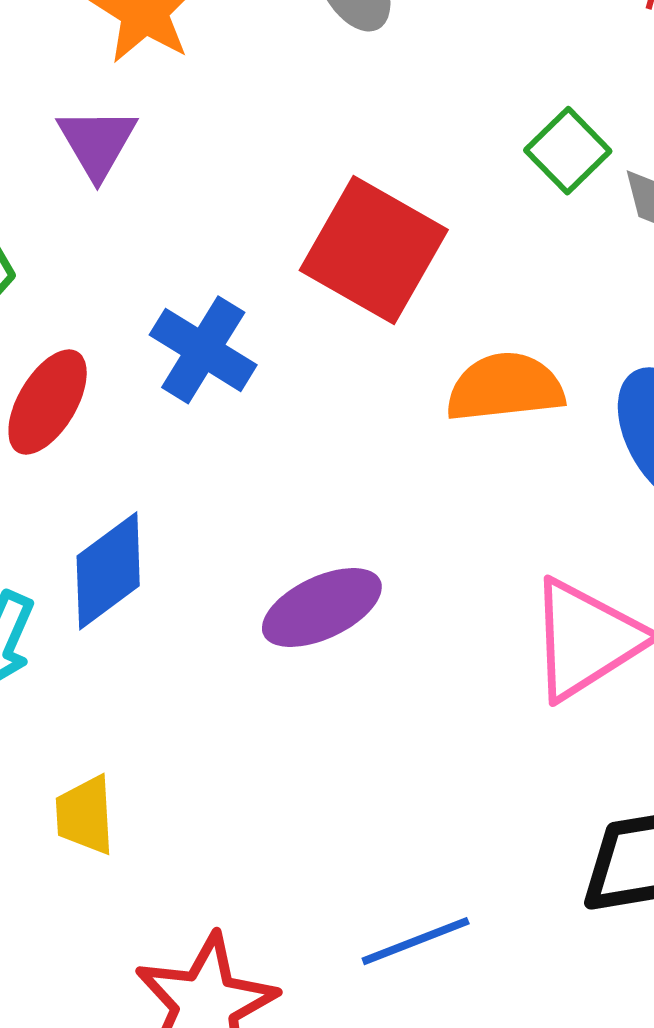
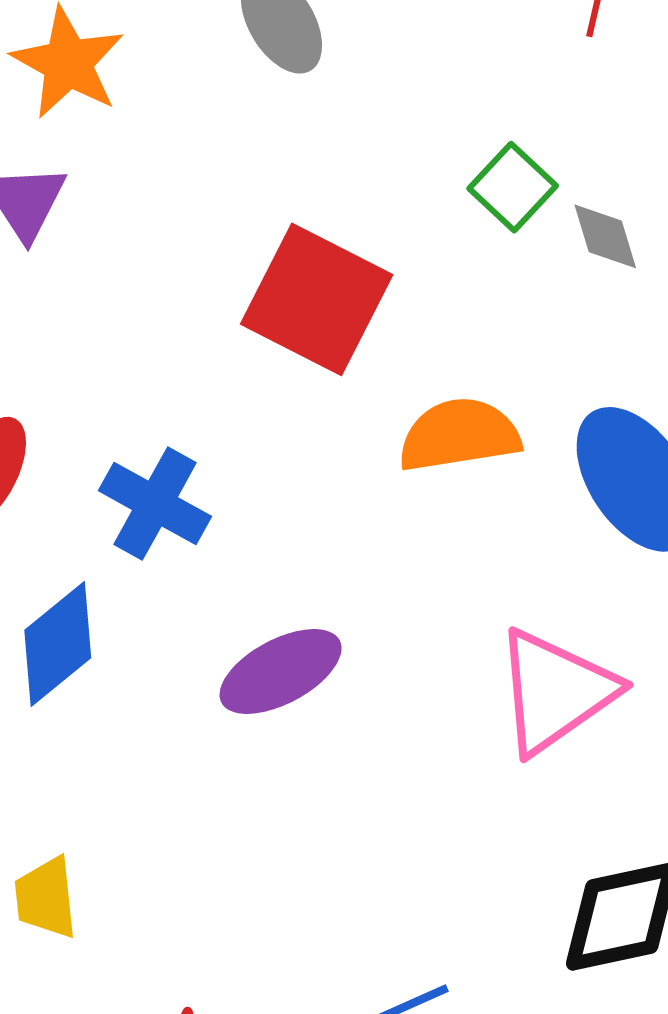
blue cross: (203, 350) -> (155, 504), moved

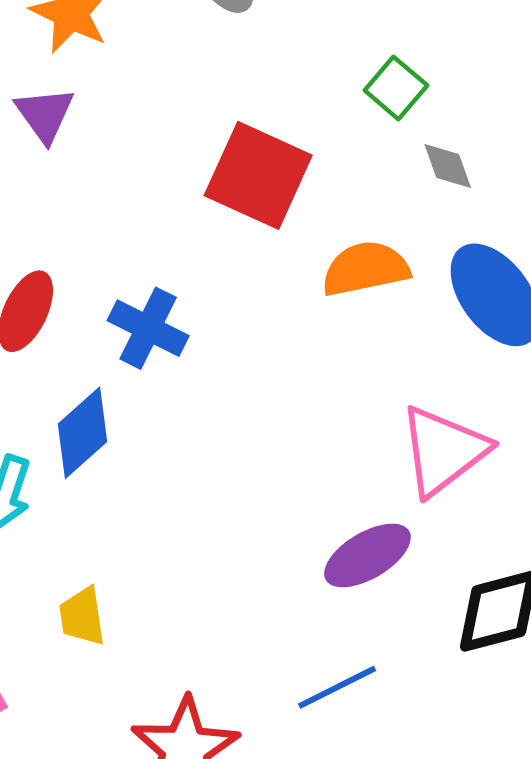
gray diamond: (605, 236) -> (448, 166), moved
purple ellipse: (281, 672) -> (367, 555), moved

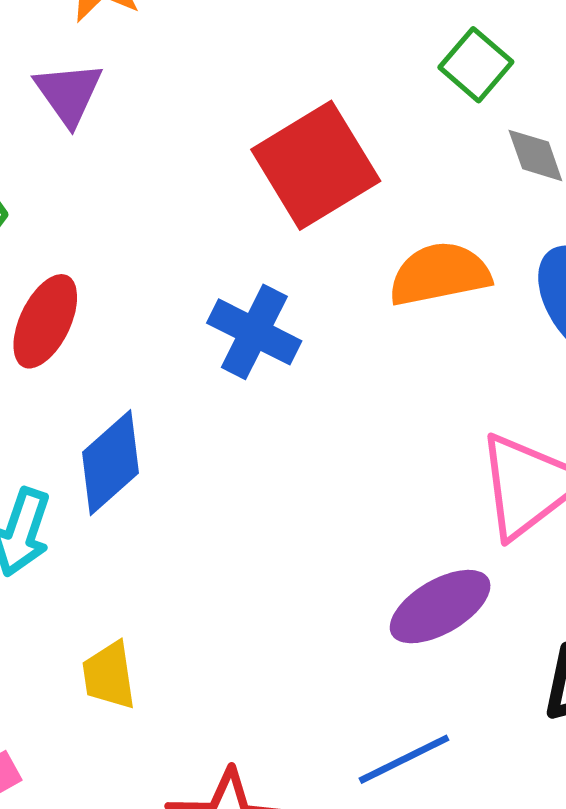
red square: (258, 175) -> (316, 165), turned 34
blue cross: (148, 328) -> (254, 332), moved

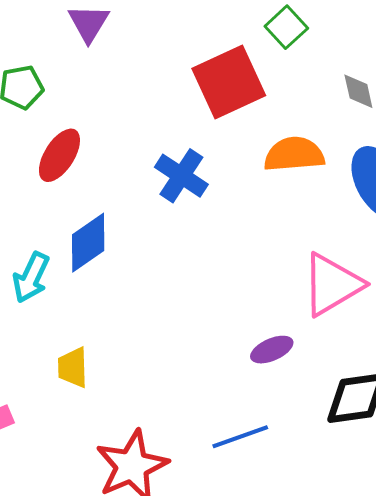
green square: (476, 65) -> (286, 27), moved
purple ellipse: (440, 607) -> (272, 350), size x0.7

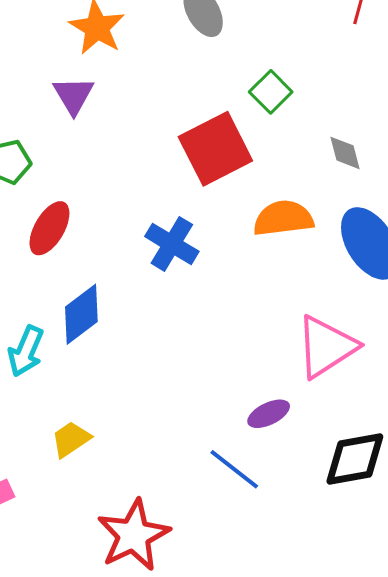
yellow trapezoid: (73, 367) -> (71, 439), turned 60
blue line: (240, 437) -> (234, 469), moved, turned 60

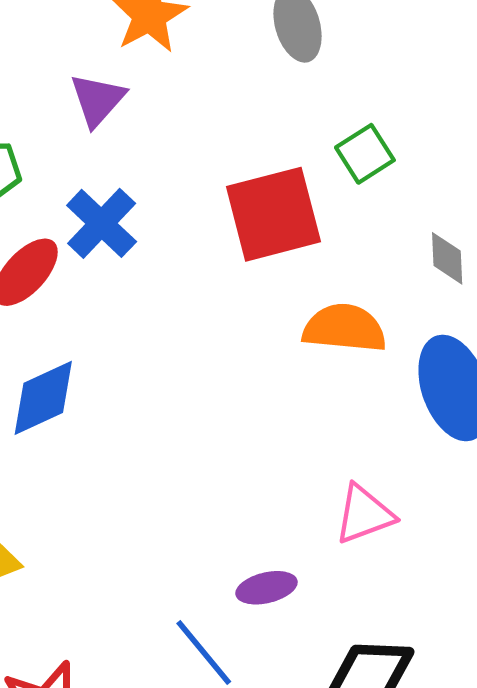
blue cross: (172, 244) -> (102, 223), moved
pink triangle: (326, 347) -> (364, 514), size x0.7

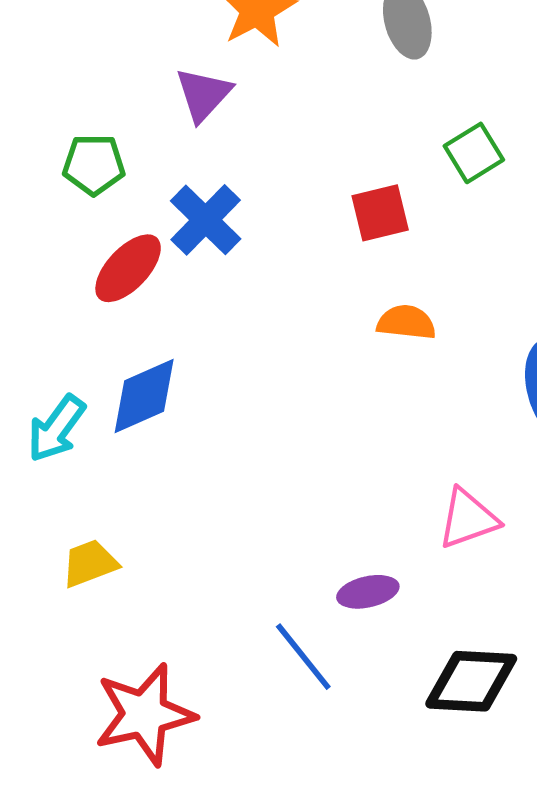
red square: (273, 214) -> (380, 213), size x0.6
orange semicircle: (344, 328) -> (406, 322), moved, size x0.7

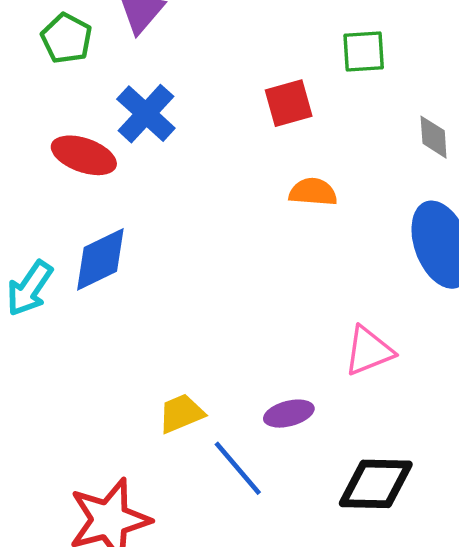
green square: (474, 153) -> (364, 52), turned 30
green pentagon: (94, 165) -> (67, 38), moved, turned 30
red ellipse: (128, 268) -> (84, 155), turned 68
yellow trapezoid: (90, 563) -> (181, 413), moved

